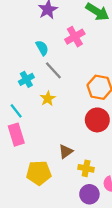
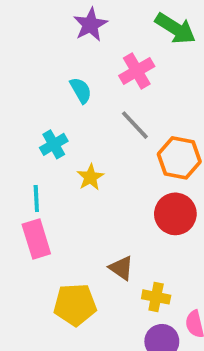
gray line: (53, 70) -> (135, 125), moved
cyan line: (16, 111) -> (36, 198), turned 35
brown triangle: (66, 151) -> (121, 268), turned -49

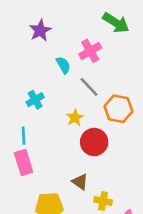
purple star: (90, 25) -> (40, 30), moved
cyan semicircle: (81, 90) -> (63, 65), moved
yellow star: (90, 177) -> (75, 118), moved
red circle: (175, 214) -> (94, 142), moved

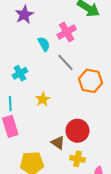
yellow star: (75, 118) -> (43, 99), moved
red circle: (94, 142) -> (77, 131), moved

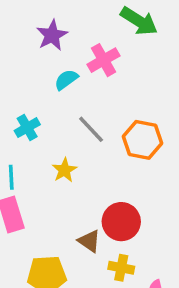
purple star: (24, 15) -> (52, 35), moved
cyan semicircle: (44, 44) -> (66, 80), turned -96
gray line: (66, 62) -> (91, 129), moved

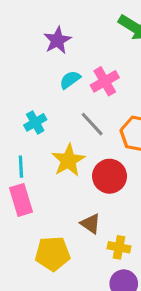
pink cross: (104, 60) -> (105, 81), moved
yellow star: (64, 170) -> (68, 160), size x1.5
red circle: (121, 222) -> (110, 176), moved

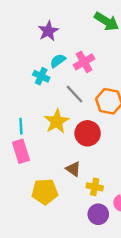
cyan cross: (35, 122) -> (41, 76), moved, turned -35

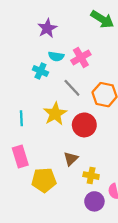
cyan semicircle: (58, 61) -> (56, 56), turned -136
pink rectangle: (21, 151) -> (20, 156), moved
brown triangle: (73, 169) -> (71, 159), turned 40

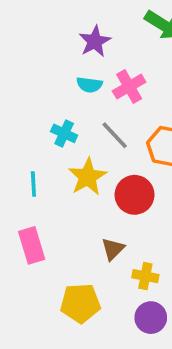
purple star: (47, 28) -> (95, 41), moved
cyan cross: (40, 71) -> (64, 133), moved
yellow pentagon: (44, 180) -> (80, 303), moved

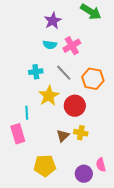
cyan cross: (64, 133) -> (36, 72), turned -32
cyan line: (33, 184) -> (27, 113), moved
yellow cross: (145, 276) -> (81, 133), moved

